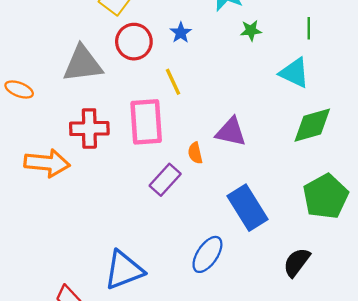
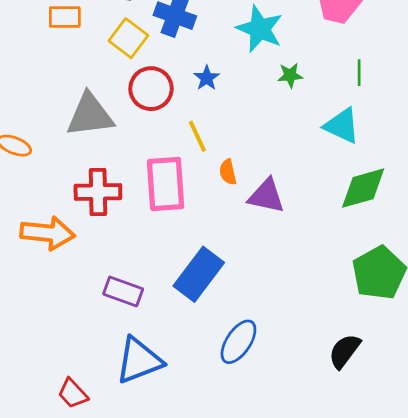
orange semicircle: (195, 153) -> (228, 172), moved
purple rectangle: (165, 180) -> (123, 291), moved, turned 68
blue rectangle: (248, 208) -> (199, 274), moved, turned 69

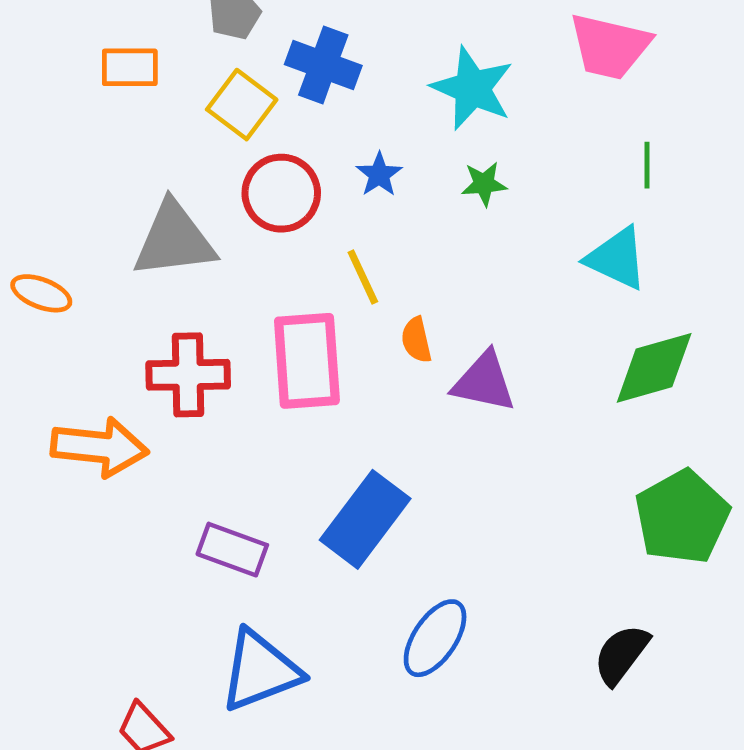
green star: (290, 75) -> (484, 184), moved

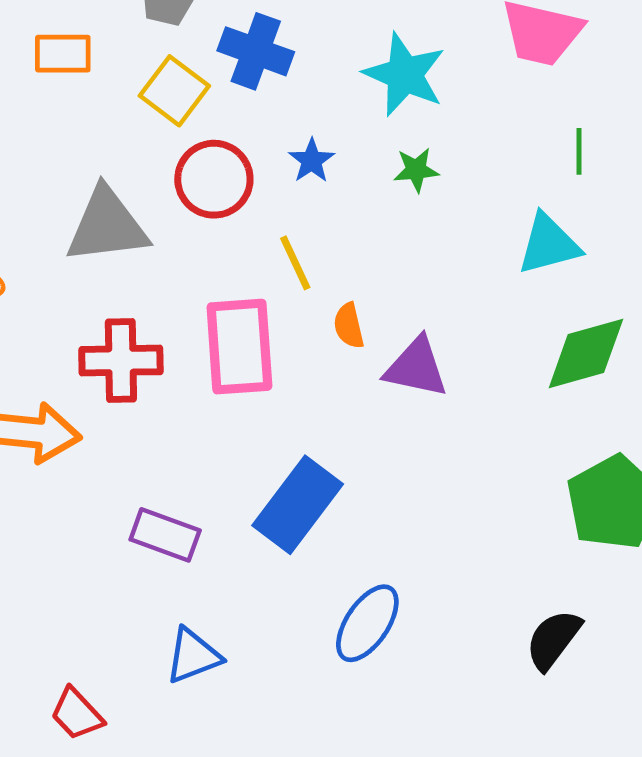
cyan triangle: (617, 258) -> (549, 244), turned -40
blue triangle: (260, 671) -> (193, 656), size x0.7

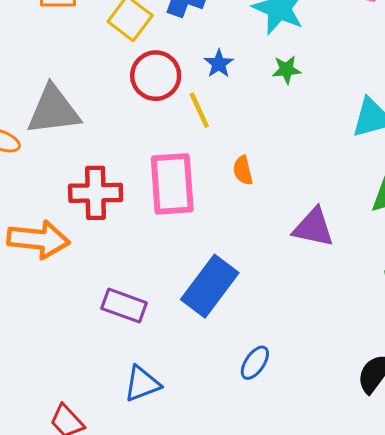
gray triangle: (107, 226) -> (53, 110), moved
yellow line: (295, 263) -> (199, 110), moved
purple triangle: (416, 368) -> (313, 227), moved
blue ellipse: (367, 623) -> (255, 363), size x0.7

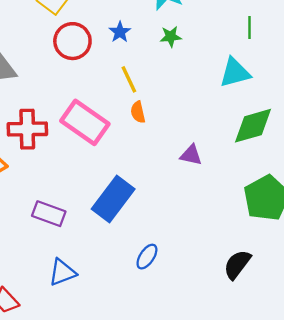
yellow line: (199, 110) -> (129, 79), moved
pink rectangle: (172, 184) -> (85, 122), turned -51
purple triangle: (313, 227) -> (191, 155), size x0.7

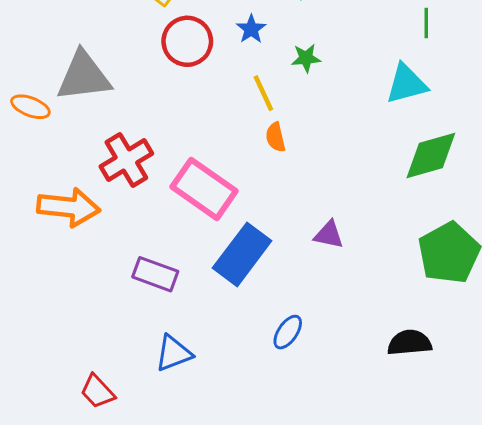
green star: (171, 37) -> (306, 58), moved
pink rectangle: (85, 122) -> (204, 189), moved
red cross: (27, 129) -> (126, 160), turned -30
purple triangle: (191, 155) -> (329, 235), moved
black semicircle: (237, 264) -> (410, 343), turned 48

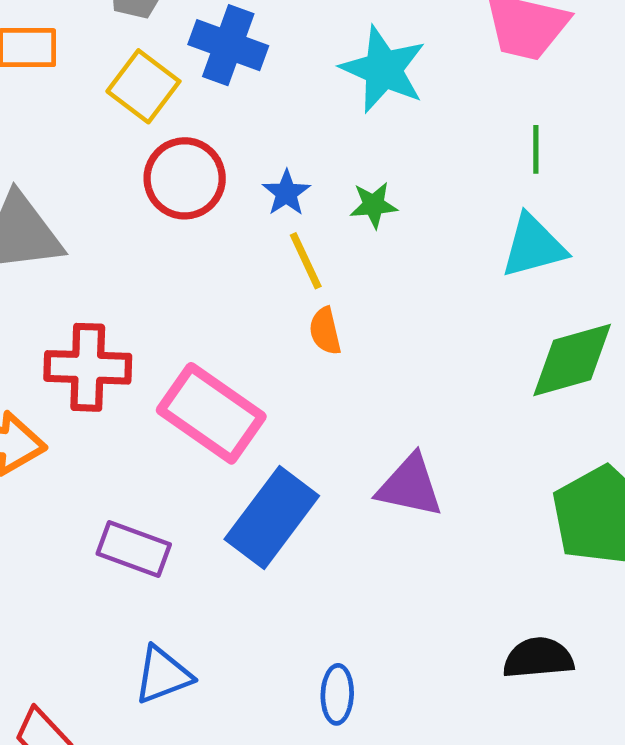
green line: (426, 23) -> (536, 149), moved
blue star: (251, 29) -> (286, 193), moved
red cross: (126, 160) -> (88, 367), turned 33
purple triangle: (329, 235) -> (410, 486), size x1.4
blue ellipse: (288, 332) -> (337, 694), moved, turned -32

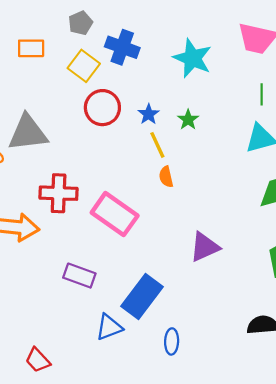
green star: (374, 205) -> (188, 120), turned -30
purple triangle: (410, 486) -> (205, 247), turned -36
blue rectangle: (272, 518) -> (142, 296), moved
blue triangle: (163, 675) -> (109, 327), moved

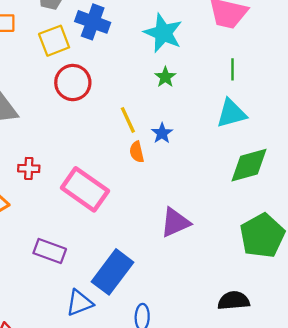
yellow square: (84, 66) -> (54, 41), turned 32
blue star: (149, 114) -> (162, 133), moved
green star: (188, 120) -> (165, 77), moved
red cross: (59, 193) -> (29, 168), size x0.6

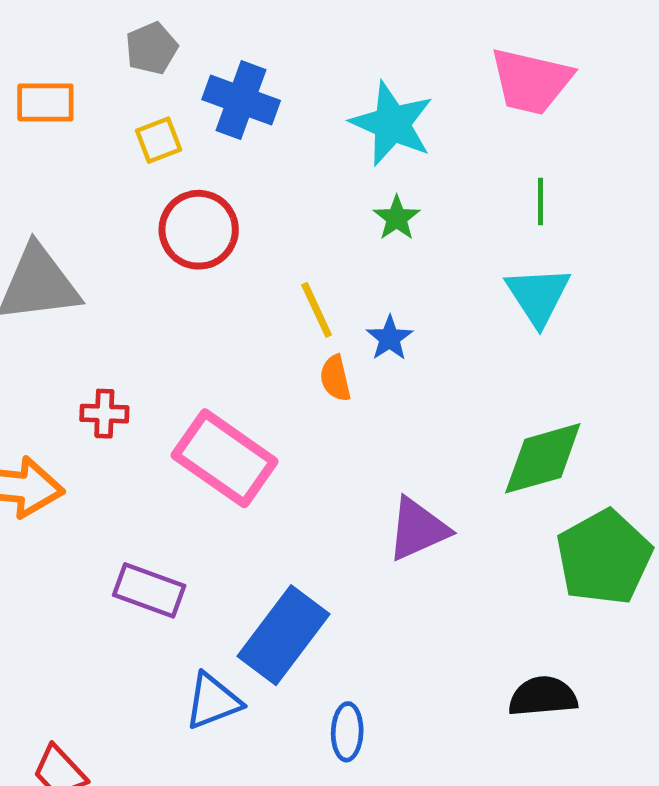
yellow square: (54, 41) -> (159, 140), size x0.7
cyan triangle: (231, 113) -> (538, 296), turned -48
green diamond: (249, 165) -> (543, 458), moved

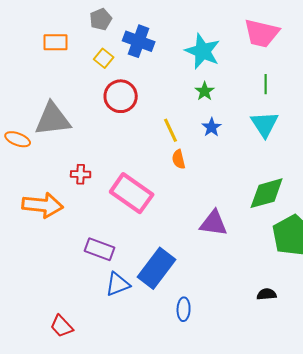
yellow square: (159, 140) -> (104, 58), turned -30
blue star: (390, 338) -> (212, 127), moved
purple triangle: (418, 529) -> (214, 223), turned 32
black semicircle: (543, 696) -> (267, 294), size x0.7
blue triangle: (213, 701) -> (118, 284), moved

